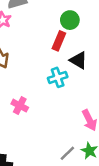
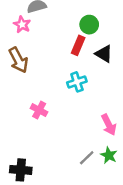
black triangle: (78, 60) -> (104, 54), moved

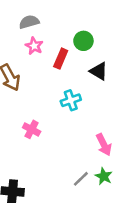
pink star: (22, 25) -> (34, 46), moved
red rectangle: (78, 45) -> (61, 59), moved

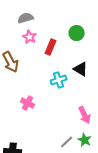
green circle: (83, 41) -> (77, 33), moved
black triangle: (99, 71) -> (81, 69), moved

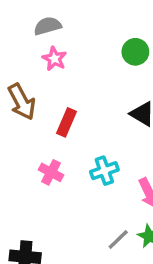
red rectangle: (51, 47) -> (66, 122), moved
cyan cross: (59, 80) -> (104, 171), moved

